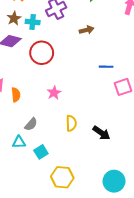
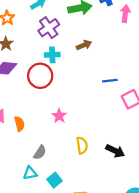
cyan cross: (33, 22) -> (52, 55), moved

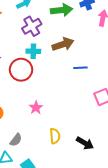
brown arrow: (84, 45) -> (63, 44), size x1.5
blue line: (110, 81) -> (80, 68), moved

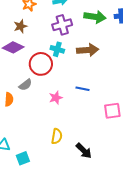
blue line: (80, 68) -> (82, 89), moved
pink star: (36, 108) -> (56, 98), moved
gray semicircle: (16, 140) -> (25, 85), moved

